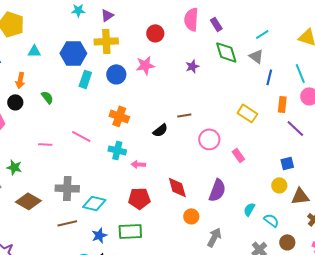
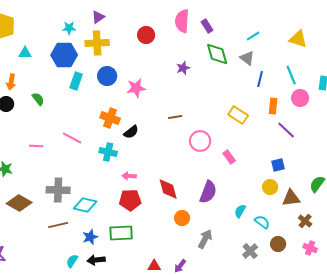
cyan star: (78, 10) -> (69, 28), moved
pink star: (145, 65) -> (136, 88), moved
black semicircle: (160, 130) -> (131, 132), moved
pink arrow: (138, 164) -> (129, 176), moved

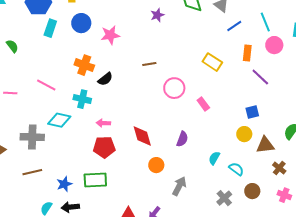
blue line: (260, 79) -> (234, 26), turned 42
purple semicircle: (208, 192) -> (182, 139), size x0.7
cyan diamond: (85, 205) -> (59, 120), moved

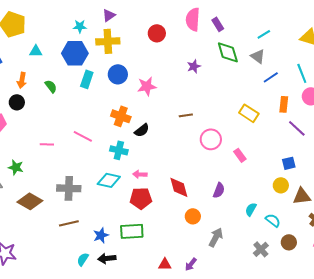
green semicircle: (12, 46) -> (51, 86), moved
cyan diamond: (59, 120) -> (109, 180), moved

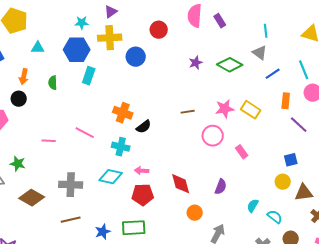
cyan line: (264, 34) -> (266, 31), turned -64
green diamond: (228, 52) -> (230, 65), moved, turned -45
blue circle: (118, 74) -> (136, 57), moved
green semicircle: (51, 86) -> (53, 83), turned -144
pink star: (147, 86) -> (225, 109), moved

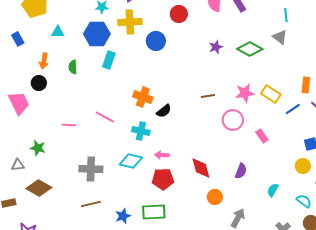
blue line: (273, 74) -> (293, 109), moved
brown diamond: (32, 198) -> (39, 188), moved
cyan semicircle: (275, 217) -> (304, 201), moved

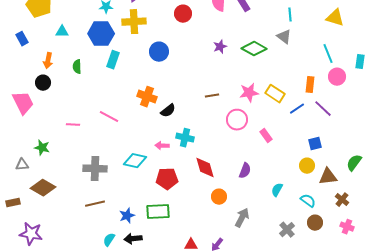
blue circle: (156, 41) -> (159, 52), moved
cyan cross: (141, 131) -> (185, 138), moved
pink arrow: (162, 155) -> (162, 146), moved

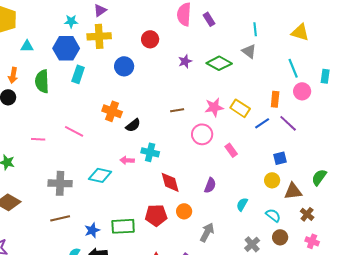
red circle: (183, 14) -> (150, 39), moved
green semicircle: (77, 67) -> (42, 81), size x1.6
red pentagon: (167, 179) -> (156, 215), moved

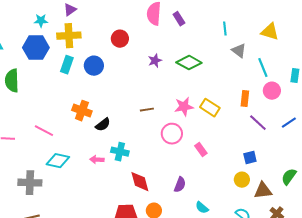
gray triangle: (249, 51) -> (239, 51), moved
cyan rectangle: (78, 74) -> (67, 65), moved
blue line: (262, 123) -> (289, 123), moved
cyan diamond: (100, 175) -> (58, 161), moved
cyan semicircle: (242, 204) -> (202, 208), moved, turned -80

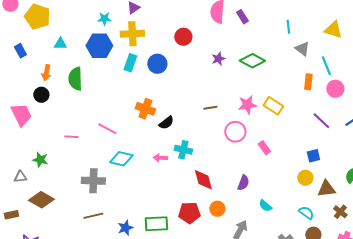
orange rectangle: (245, 99) -> (308, 82), moved

